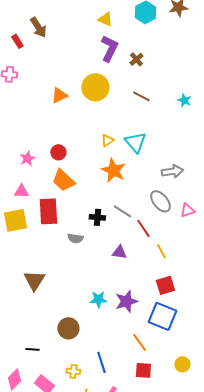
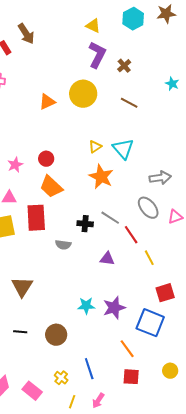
cyan star: (184, 100) -> (172, 84), moved
red square: (165, 285) -> (165, 293), moved
black line: (32, 349) -> (20, 332), moved
yellow cross: (73, 371) -> (61, 378), turned 32

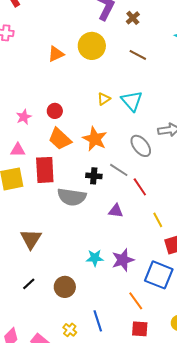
orange star: (101, 177) -> (95, 139), moved
gray ellipse: (148, 208) -> (141, 146), moved
gray semicircle: (63, 245) -> (72, 197), size x1.8
yellow line: (149, 258) -> (158, 220), moved
black line: (20, 332) -> (29, 284), turned -48

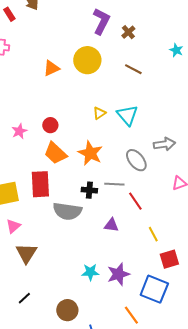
pink triangle: (18, 150) -> (13, 226), moved, turned -42
gray line: (119, 170) -> (114, 184), turned -30
brown circle: (65, 287) -> (67, 310), moved

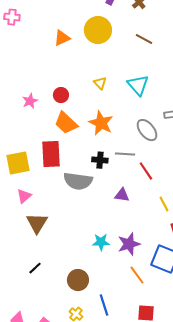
yellow triangle: (99, 113) -> (100, 83), moved, turned -40
orange line: (131, 315) -> (137, 275), moved

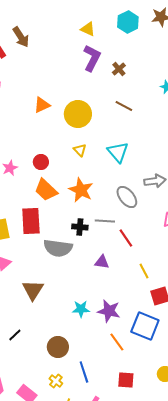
yellow circle: (98, 30) -> (78, 114), moved
brown triangle: (37, 223) -> (33, 290), moved
purple star: (129, 244) -> (109, 311), turned 30

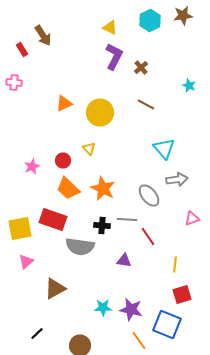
yellow triangle: (80, 150) -> (89, 148), moved
cyan triangle: (118, 152) -> (164, 148), moved
red rectangle: (31, 221) -> (53, 220), turned -68
yellow line: (144, 271) -> (175, 264), moved, turned 35
brown triangle: (33, 290) -> (55, 288), turned 30

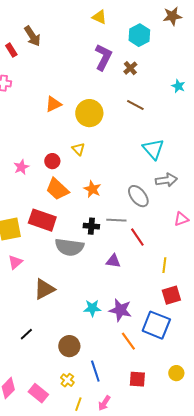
cyan hexagon: (150, 20) -> (139, 35), moved
yellow triangle: (110, 28) -> (99, 17), moved
orange star: (103, 188) -> (92, 189), size x0.7

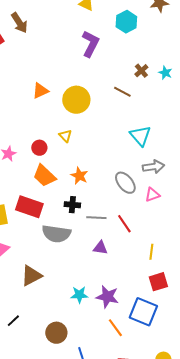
brown cross: (130, 68) -> (141, 71), moved
pink triangle: (181, 219) -> (152, 195), moved
gray line: (116, 220) -> (96, 218), moved
black cross: (91, 226) -> (72, 205), moved

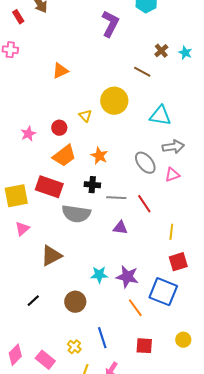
yellow circle: (76, 100) -> (114, 101), moved
cyan triangle: (140, 136) -> (160, 116), turned -40
orange trapezoid: (44, 176) -> (64, 156), turned -80
brown circle: (56, 333) -> (75, 302), moved

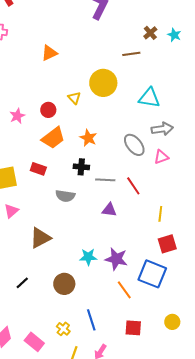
brown line: (142, 72) -> (131, 54), turned -36
red rectangle: (49, 187) -> (38, 169), size x0.6
gray semicircle: (76, 214) -> (65, 196), size x0.7

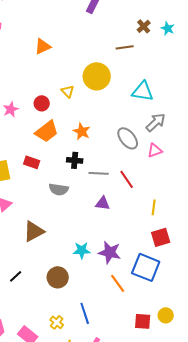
gray arrow: (162, 129) -> (156, 122), turned -35
red square: (133, 328) -> (143, 321), moved

